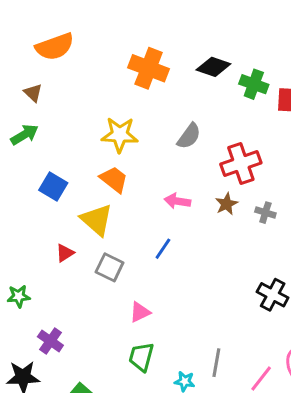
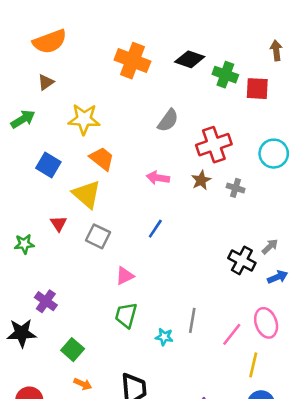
brown triangle: (33, 93) -> (46, 82), moved, turned 42
yellow star: (120, 135) -> (84, 119), moved
blue line: (163, 249) -> (155, 229), moved
red triangle: (65, 253) -> (59, 224), turned -30
green star: (19, 296) -> (24, 244), moved

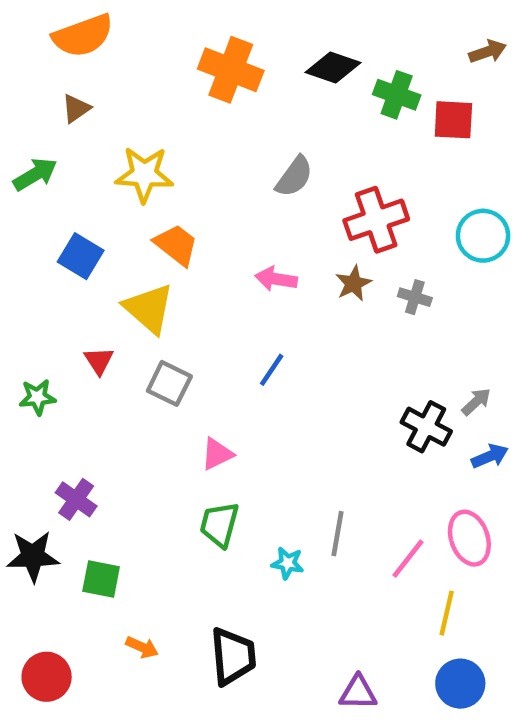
brown arrow: (276, 50) -> (488, 52), turned 78
green square: (73, 350) -> (101, 579), moved, turned -30

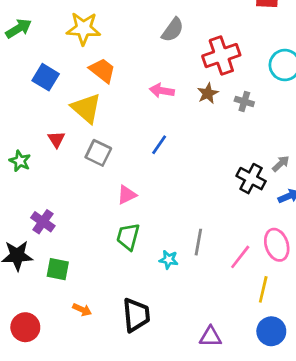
green star: (37, 397) -> (20, 161), turned 30

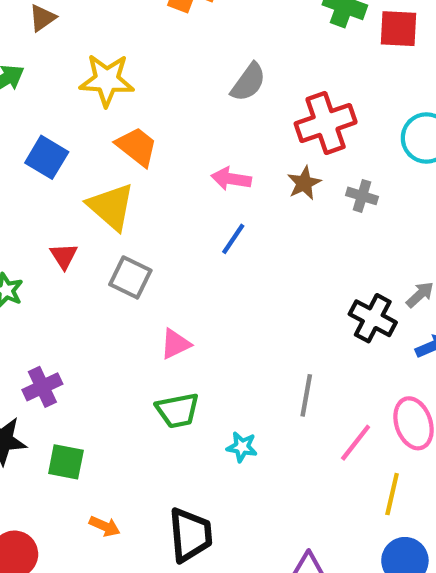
blue line: (159, 145) -> (233, 239), moved
purple cross: (43, 222) -> (42, 387), turned 30
green trapezoid: (128, 237) -> (178, 410), turned -116
gray line: (198, 242) -> (306, 395), moved

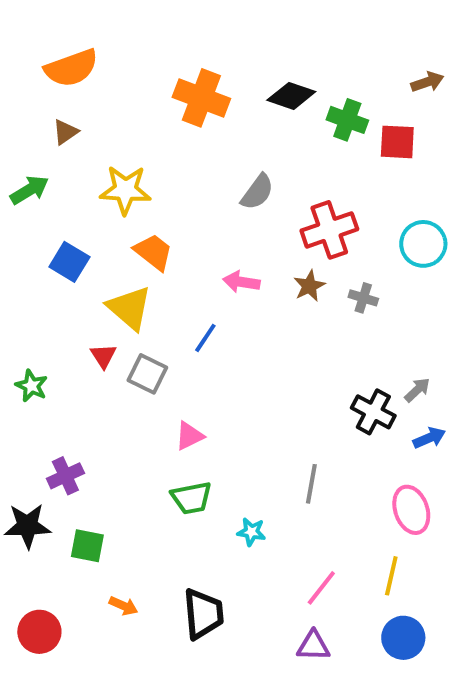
blue line: (233, 239) -> (205, 338), moved
red triangle: (64, 256) -> (103, 356), moved
pink line: (356, 443) -> (321, 588), moved

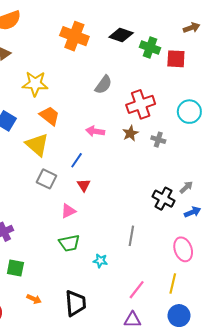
red triangle: (103, 356) -> (84, 185), moved

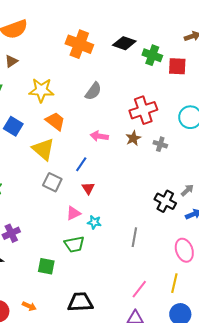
gray semicircle: (103, 85) -> (93, 91), moved
cyan star: (100, 261) -> (94, 222), moved
green square: (15, 268) -> (46, 266), moved
orange arrow: (34, 299) -> (29, 306), moved
black trapezoid: (75, 303) -> (80, 302), turned -88

